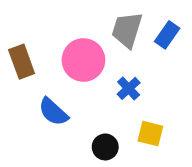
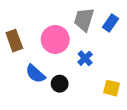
yellow square: (150, 134) -> (112, 88), moved
black circle: (105, 147) -> (60, 84), moved

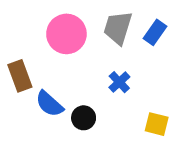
pink circle: (55, 39) -> (66, 34), moved
brown rectangle: (14, 41) -> (20, 76), moved

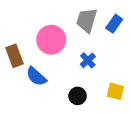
pink circle: (66, 34) -> (51, 40), moved
black circle: (84, 118) -> (78, 96), moved

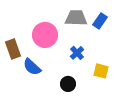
gray trapezoid: (87, 20) -> (76, 18), turned 75
yellow square: (115, 91) -> (101, 71), moved

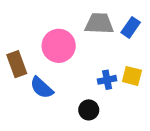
blue cross: (77, 53) -> (107, 80), moved, turned 32
yellow square: (101, 71) -> (132, 76), moved

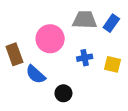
blue cross: (107, 80) -> (85, 58), moved
black circle: (89, 110) -> (63, 93), moved

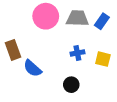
pink circle: (50, 39) -> (46, 16), moved
black circle: (63, 93) -> (71, 85), moved

